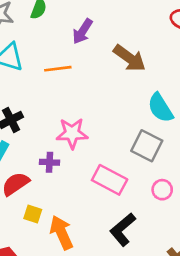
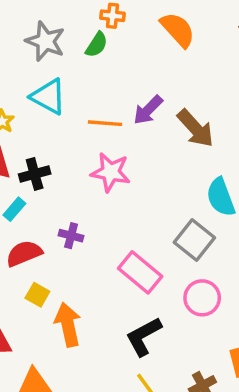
purple arrow: (83, 31) -> (148, 110), moved
pink star: (72, 133) -> (111, 172), moved
pink circle: (162, 190) -> (202, 298), size x1.4

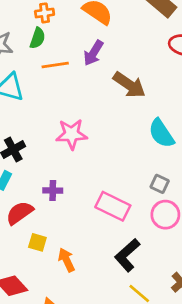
purple arrow: (148, 110) -> (93, 53), moved
orange line: (105, 123) -> (55, 65), moved
gray square: (194, 240) -> (160, 184), moved, size x0.6
orange arrow: (68, 325) -> (66, 260), size x0.7

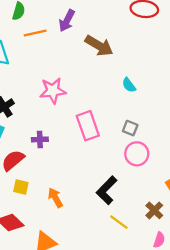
cyan semicircle: (161, 133) -> (129, 85), size x0.6
pink rectangle: (113, 206) -> (88, 126), moved, turned 48
yellow square: (37, 242) -> (21, 187), moved

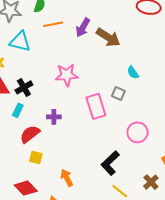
purple arrow: (67, 21) -> (83, 28), moved
gray square: (130, 128) -> (118, 94), moved
orange arrow: (55, 198) -> (67, 178), moved

